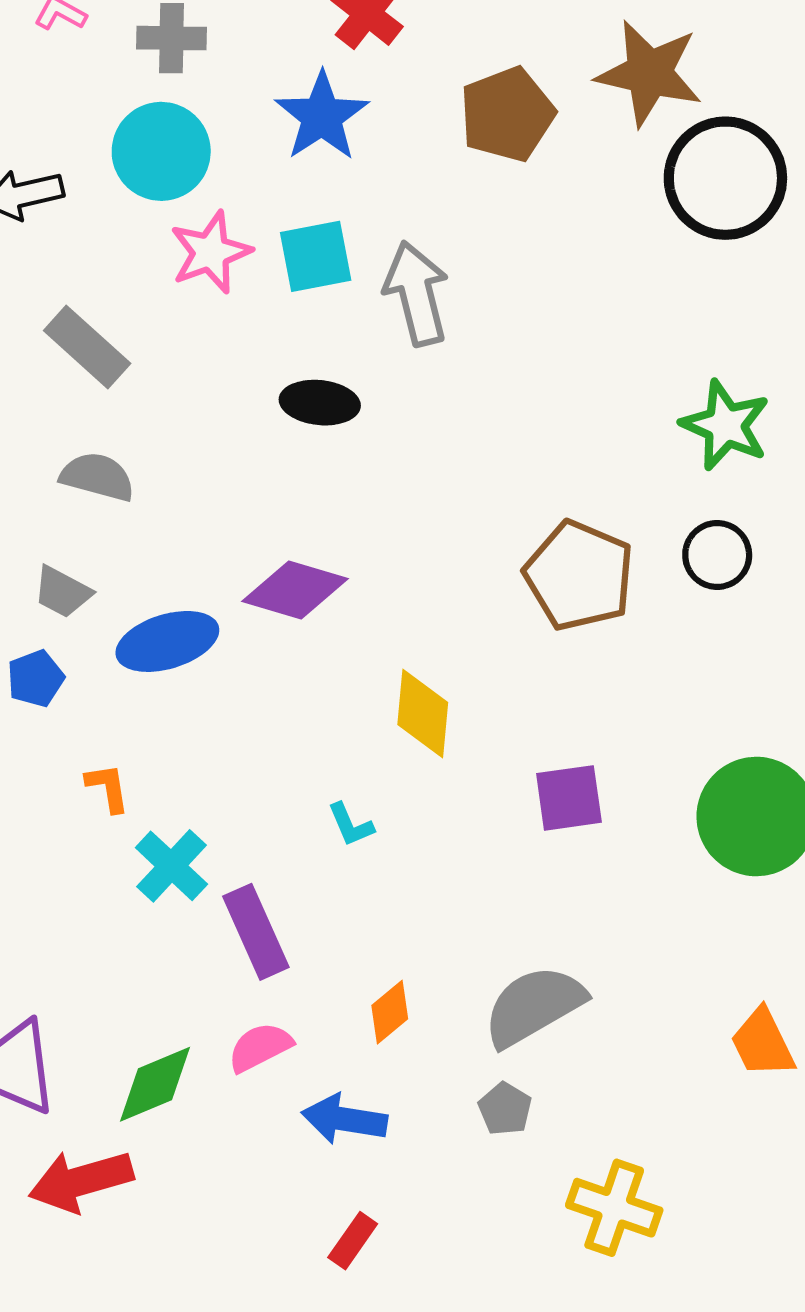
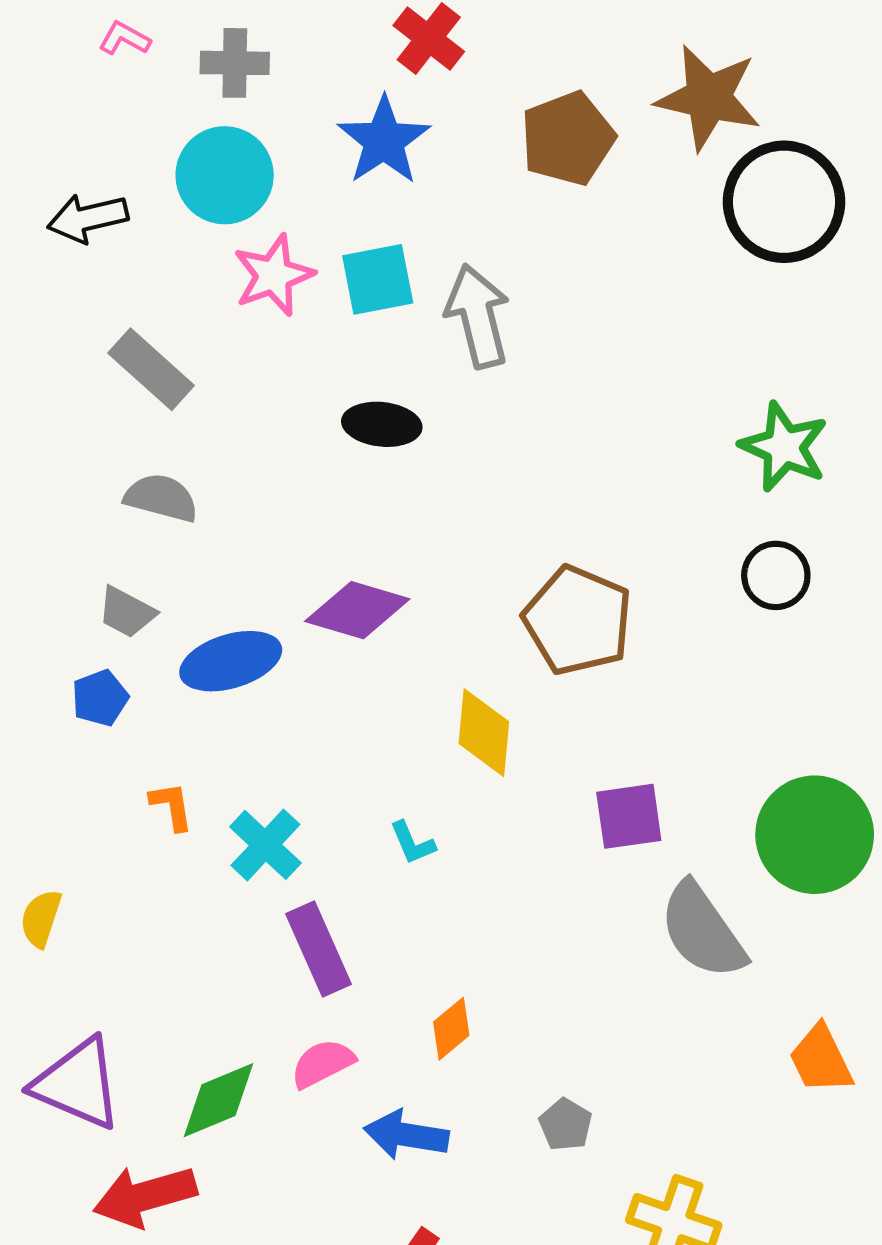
brown pentagon: (579, 576) -> (578, 620), moved
cyan cross: (171, 866) -> (265, 845), moved
gray semicircle: (534, 1006) -> (702, 931), moved, turned -95

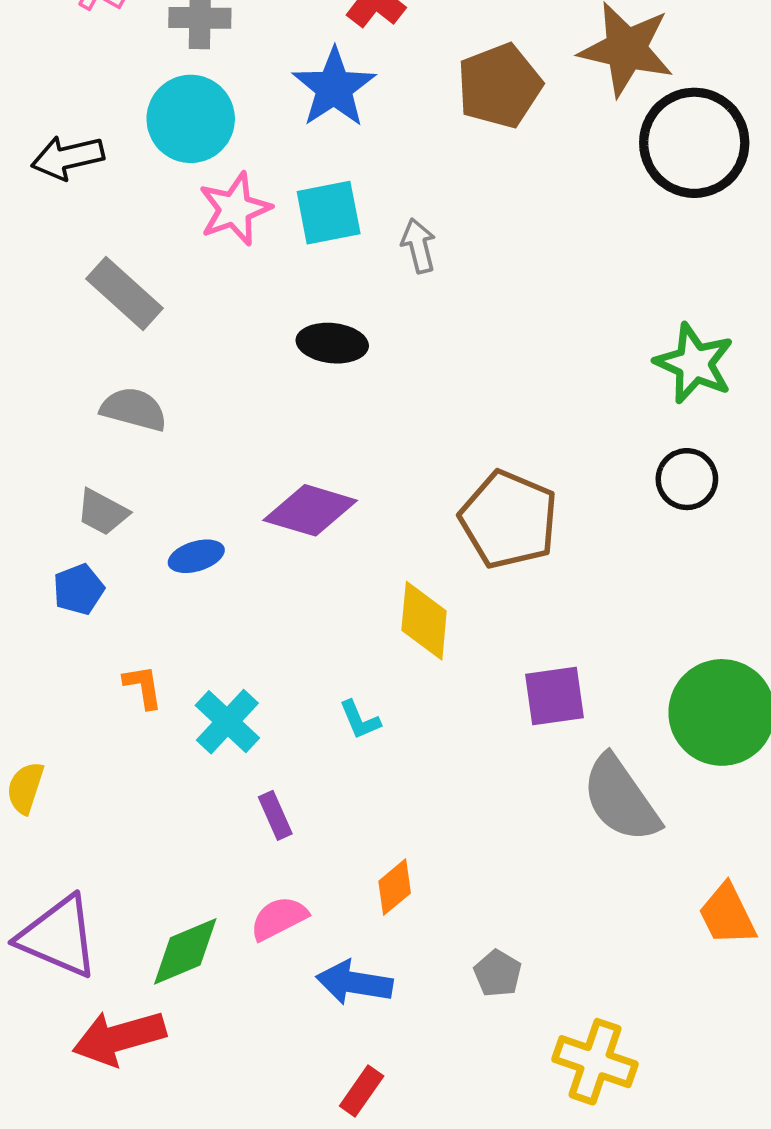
gray arrow: (478, 316) -> (419, 246), size x0.6
blue ellipse: (231, 661) -> (196, 556), size x0.6
purple rectangle: (318, 949) -> (275, 815), size x0.6

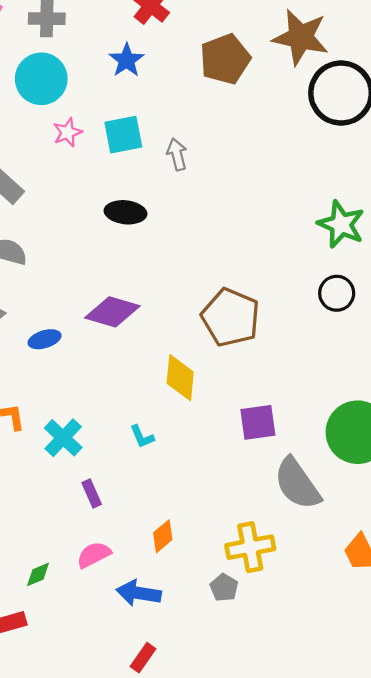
blue star: (334, 88) -> (127, 60), size x0.7
pink star: (235, 209) -> (68, 132), size x0.7
green diamond: (185, 951) -> (38, 574), size x0.6
yellow cross: (595, 1062) -> (250, 547), moved, turned -30

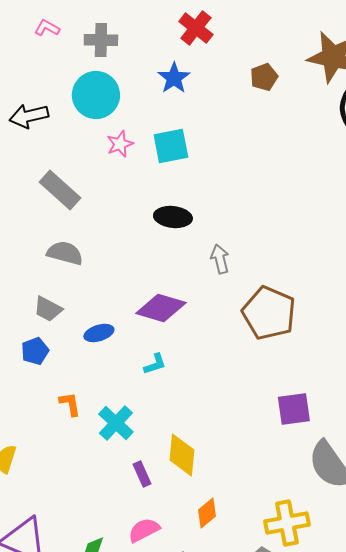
brown pentagon: (225, 59) -> (264, 77), size x0.6
gray arrow: (177, 154) -> (220, 259), moved
yellow diamond: (180, 378) -> (182, 455), moved
cyan L-shape: (142, 437) -> (155, 364), moved, turned -85

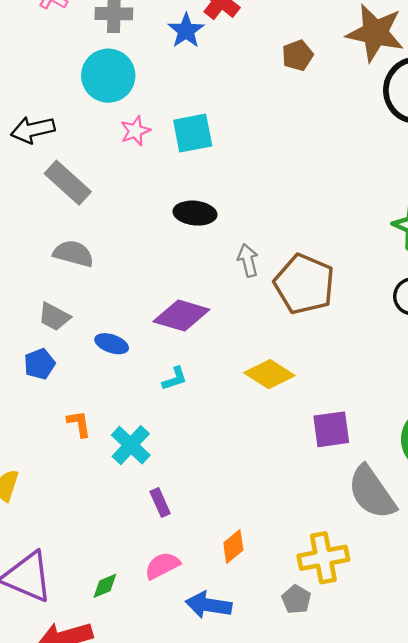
blue star: (174, 78) -> (186, 31), moved
black arrow: (29, 116) -> (33, 130), moved
brown pentagon: (269, 313) -> (304, 284), moved
blue ellipse: (99, 333) -> (112, 344), turned 36
yellow diamond: (182, 455) -> (269, 374), moved, turned -63

